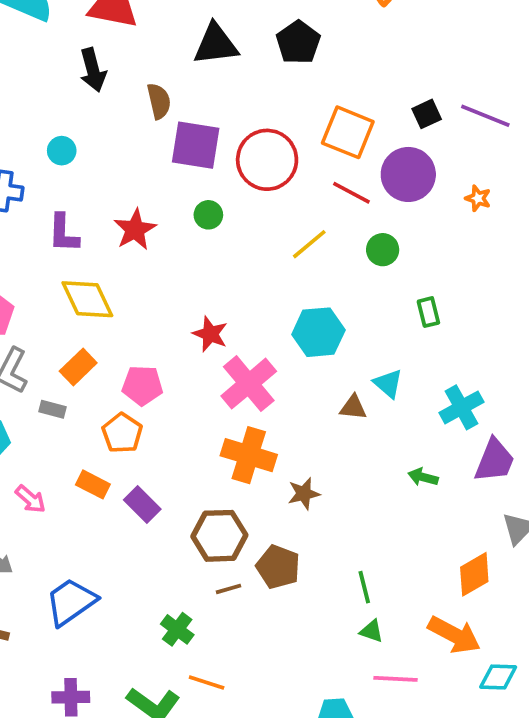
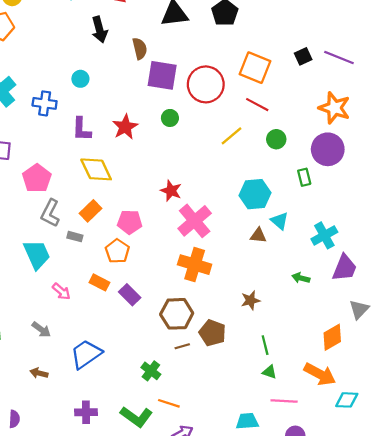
purple circle: (408, 174) -> (328, 149), moved
orange star: (478, 198) -> (334, 108), size x2.0
cyan hexagon: (318, 332) -> (255, 194), moved
brown star: (304, 494) -> (251, 300), moved

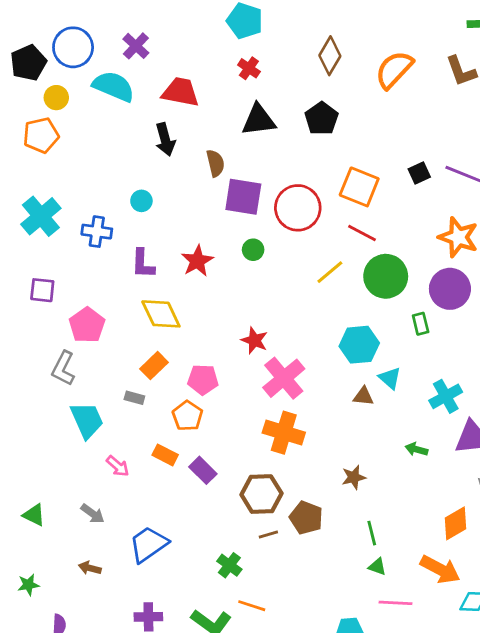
green circle: (276, 139) -> (386, 276), size x1.8
gray L-shape: (50, 213) -> (63, 368), moved

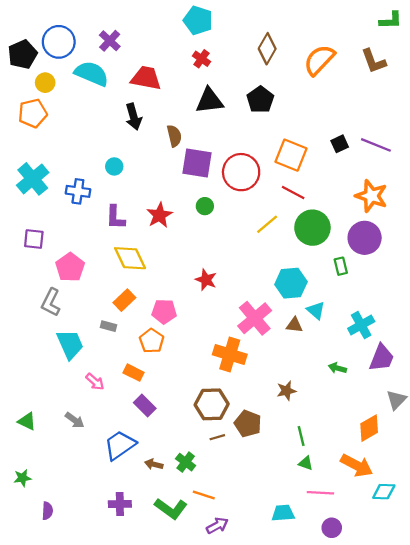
pink cross: (284, 378) -> (255, 318), moved
purple rectangle: (203, 470) -> (145, 405), moved
brown arrow: (90, 568) -> (154, 464), moved

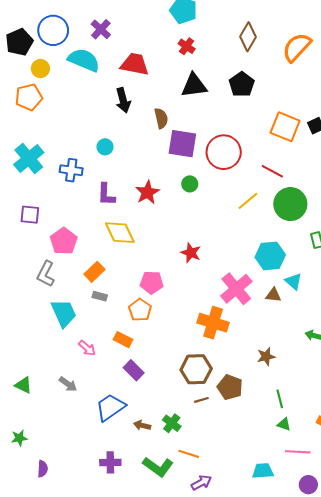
orange square: (291, 155) -> (285, 127), moved
orange rectangle: (124, 300) -> (94, 272), moved

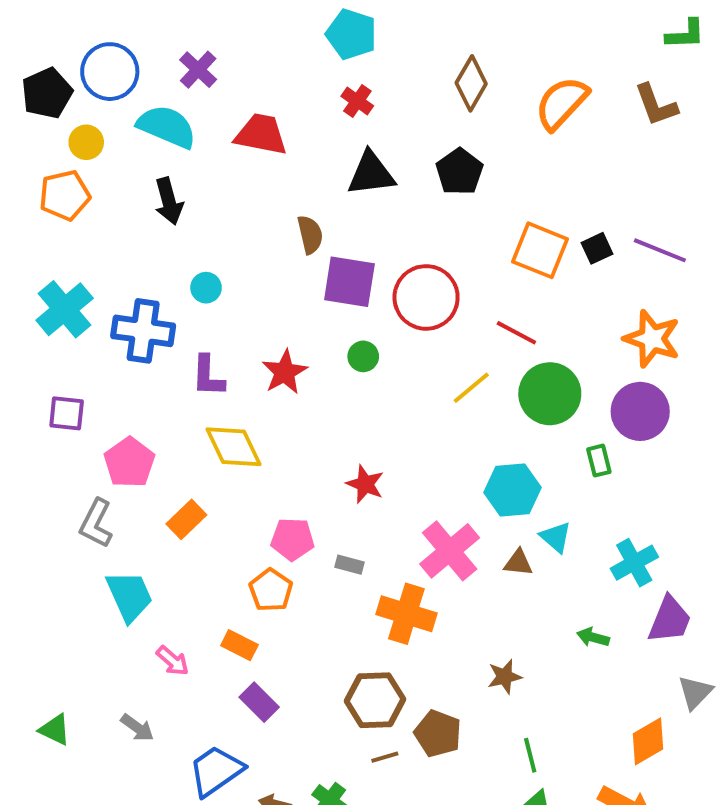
black arrow: (123, 100) -> (169, 201), moved
blue cross: (71, 170) -> (143, 331), size x1.4
gray rectangle: (100, 296) -> (349, 565), moved

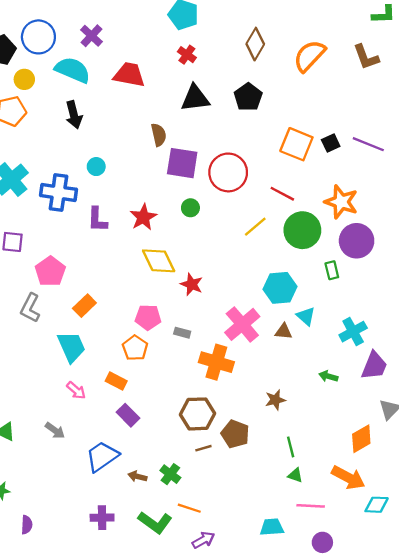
orange star: (652, 339) -> (341, 202), moved
yellow diamond: (234, 447) -> (159, 261), moved
cyan trapezoid: (129, 596) -> (71, 347), moved

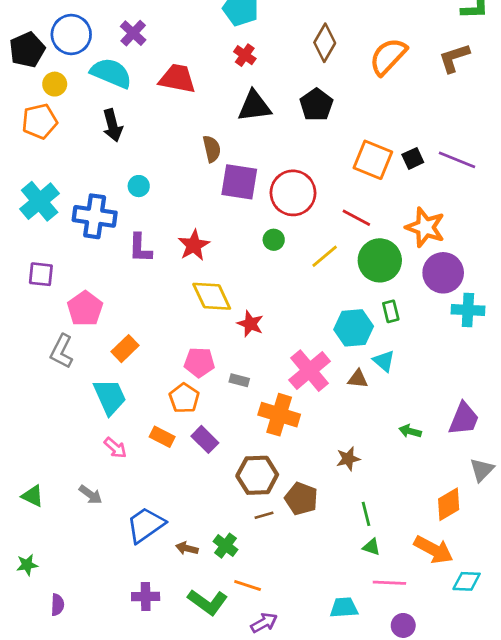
brown L-shape: (366, 57) -> (454, 58), turned 92
green circle: (190, 208) -> (274, 240), moved
green rectangle: (332, 270) -> (391, 311), moved
cyan cross: (353, 332) -> (468, 310), moved, turned 32
purple rectangle: (128, 415) -> (205, 439), moved

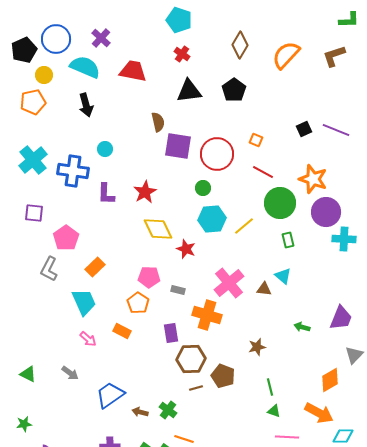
orange square: (373, 160) -> (256, 140), moved, size x0.5
yellow line: (325, 256) -> (244, 226), moved
cyan hexagon: (354, 328) -> (212, 219), moved
purple rectangle: (205, 439) -> (171, 333), moved, turned 36

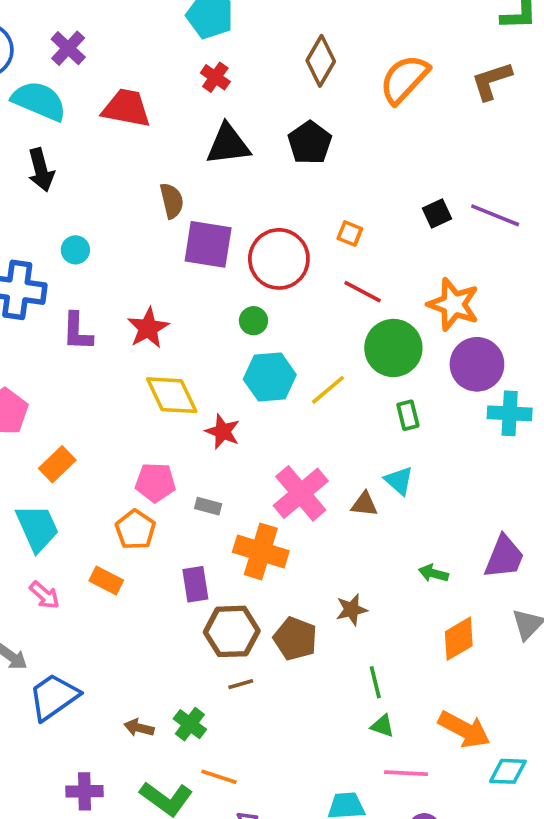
brown pentagon: (223, 376) -> (295, 639), moved
orange diamond: (330, 380) -> (459, 639), moved
blue trapezoid: (110, 395) -> (54, 697), moved

